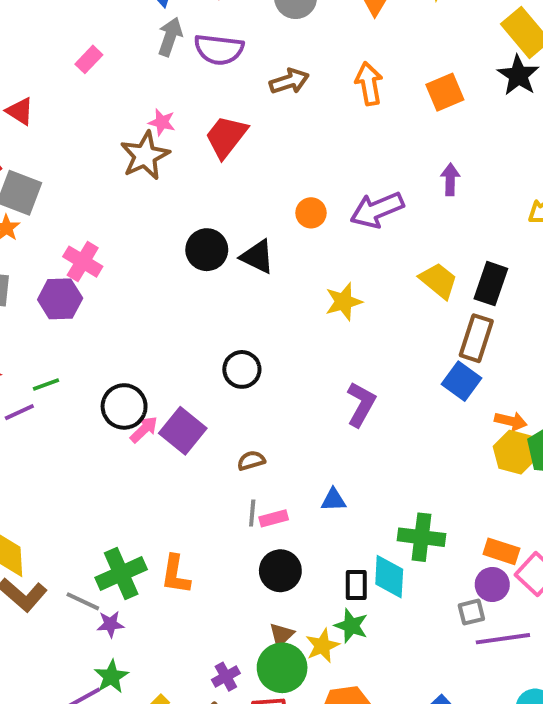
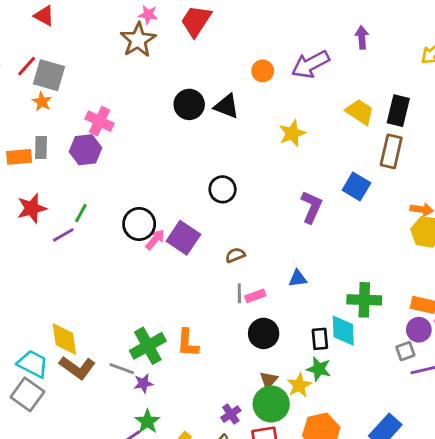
blue square: (462, 381) -> (356, 186), moved
green line: (46, 385) -> (81, 213), turned -36

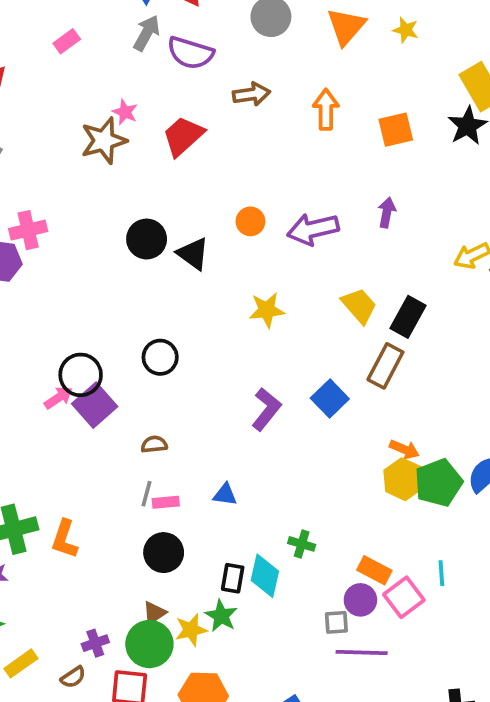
pink cross: (100, 121) -> (28, 230), turned 36
black circle: (139, 224) -> (81, 375), moved
green cross: (364, 300) -> (302, 544), size x0.6

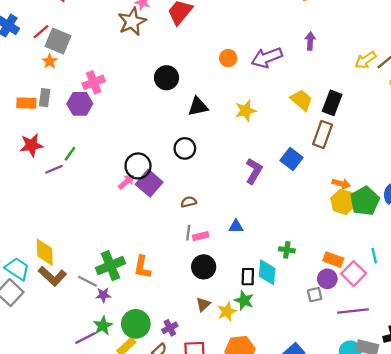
black triangle: (193, 254) -> (198, 107), moved, turned -40
green circle: (149, 644) -> (136, 324), moved
purple line: (362, 653) -> (353, 311), moved

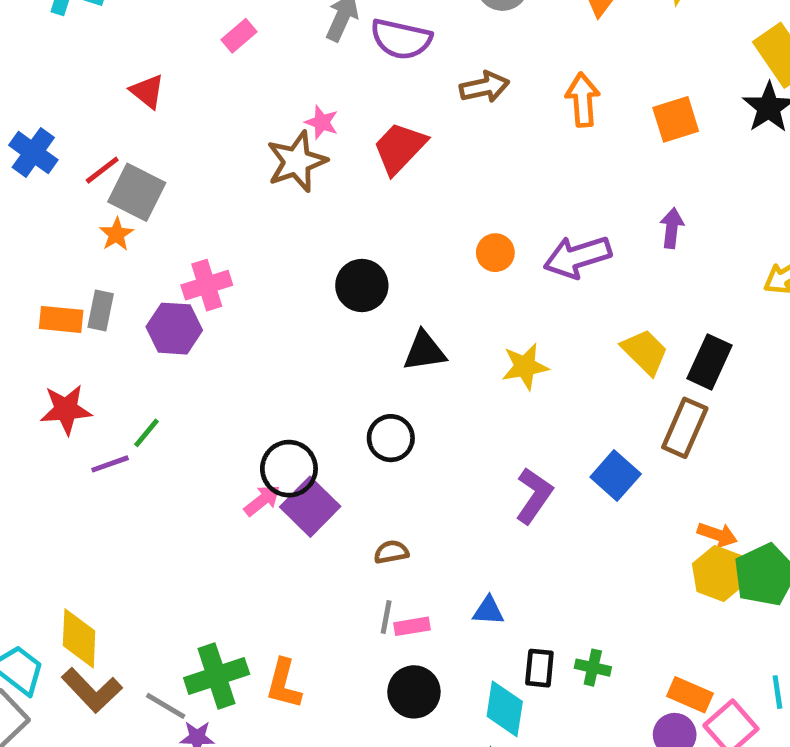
cyan diamond: (267, 272) -> (505, 709), moved
black rectangle: (248, 277) -> (539, 668), moved

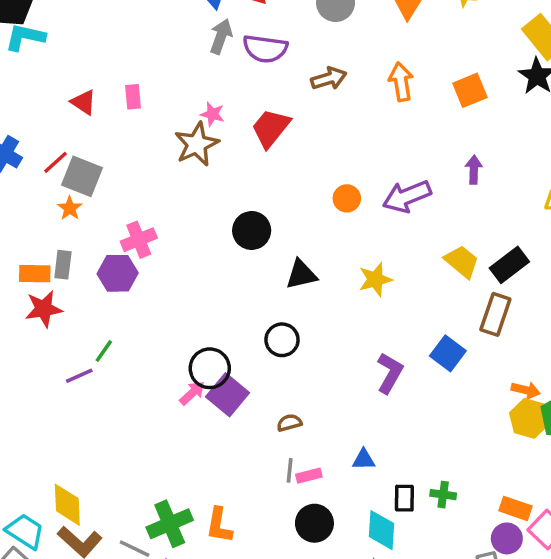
pink rectangle: (239, 36) -> (133, 97), moved, turned -50
black rectangle: (709, 362) -> (509, 265), turned 33
red star: (66, 409) -> (44, 309), moved

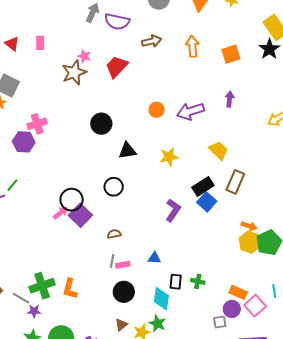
black rectangle: (509, 265) -> (203, 186), moved

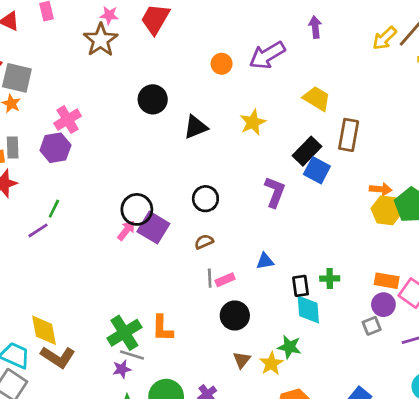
black circle: (114, 187) -> (205, 199), moved
gray line: (21, 298) -> (132, 355), moved
cyan diamond: (161, 299) -> (308, 309), moved

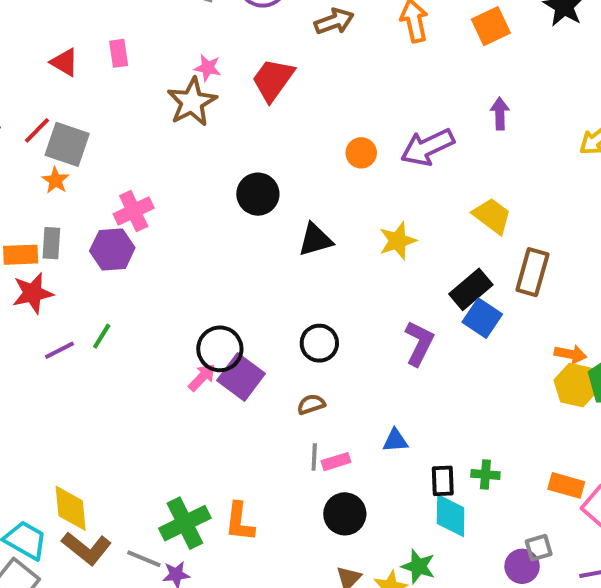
purple line: (38, 230) -> (59, 350), moved
purple circle: (383, 305) -> (522, 566), moved
gray line: (132, 355) -> (144, 559), moved

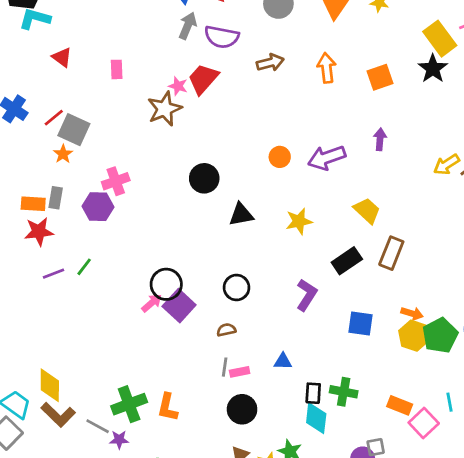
red triangle: (64, 62) -> (62, 57), moved
red trapezoid: (273, 80) -> (203, 79), moved
blue square: (482, 318) -> (361, 324), moved, turned -32
green cross: (485, 474) -> (344, 392), size x1.4

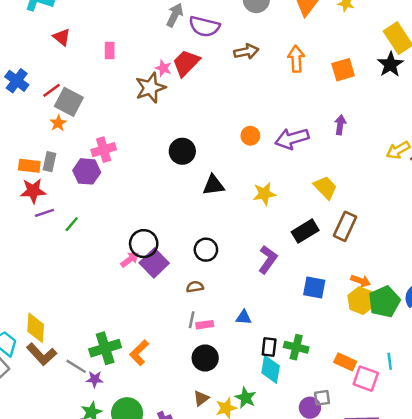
purple line: (53, 274) -> (44, 213), moved
orange L-shape: (168, 407) -> (139, 353), turned 30
pink square: (424, 423) -> (366, 379), turned -30

